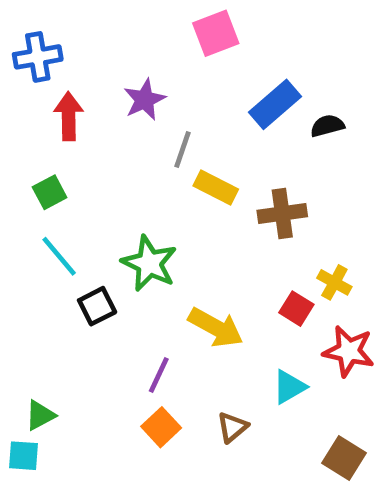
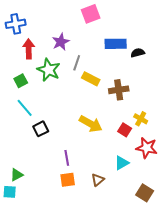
blue rectangle: (275, 104) -> (116, 44), turned 40
green star: (149, 263) -> (49, 70), moved
yellow arrow: (216, 327) -> (91, 124), moved
purple line: (159, 375) -> (67, 158), turned -35
orange square: (161, 427) -> (68, 180), turned 35

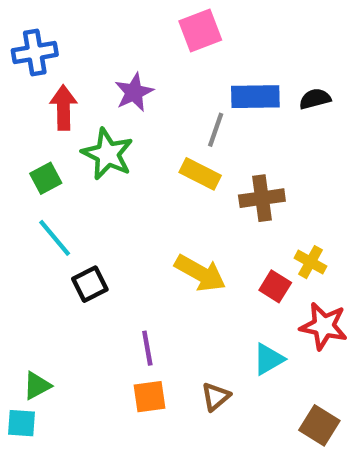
black semicircle: (138, 53) -> (315, 99), moved
gray line: (77, 63) -> (216, 130), moved

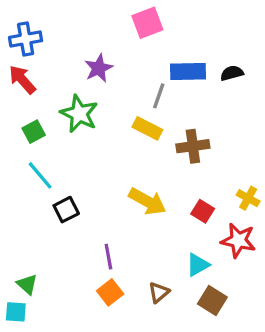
red arrow: (63, 108) -> (22, 80), moved, turned -40
yellow cross: (310, 262) -> (248, 198), moved
green triangle: (37, 386) -> (27, 284), turned -50
orange square: (149, 397) -> (110, 292), turned -30
brown square: (319, 425) -> (212, 301), moved

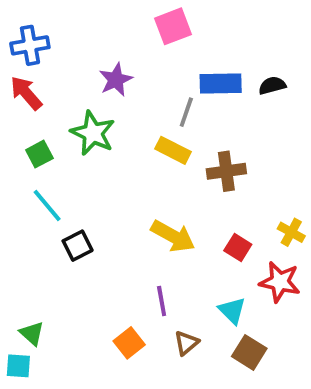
purple line: (108, 257) -> (162, 301), moved
cyan triangle: (198, 265) -> (232, 310), turned -45

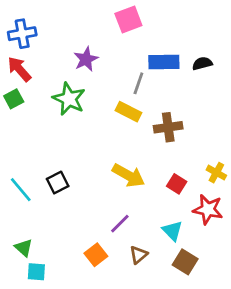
green square: (39, 154) -> (14, 99), moved
cyan line: (47, 206) -> (21, 190), moved
purple line: (162, 301) -> (120, 224), turned 55
cyan square: (18, 366) -> (36, 272), moved

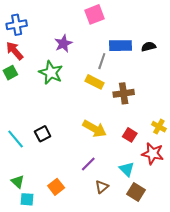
orange square: (96, 255) -> (56, 187), moved

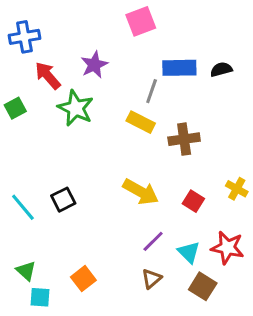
red arrow: (15, 51) -> (48, 76), moved
red star: (153, 154) -> (227, 248), moved
purple line: (88, 164) -> (153, 241), moved

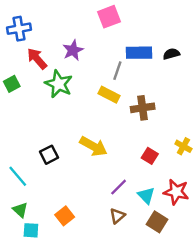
yellow arrow: (141, 192) -> (93, 146), moved
cyan line: (23, 207) -> (18, 176), moved

